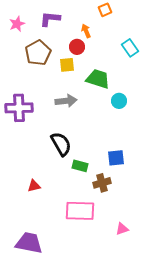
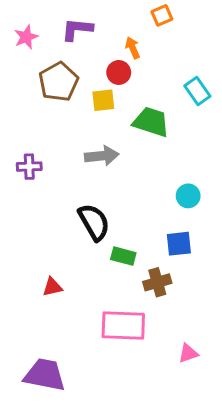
cyan rectangle: (130, 48) -> (197, 91), moved
cyan circle: (119, 101) -> (188, 196), moved
purple cross: (19, 108) -> (29, 167), size x0.6

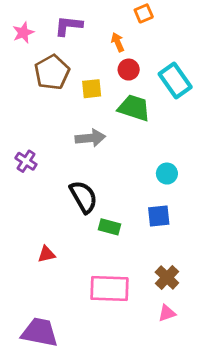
red circle: (119, 72) -> (129, 70), moved
cyan rectangle: (197, 91) -> (175, 80), size x1.4
purple cross: (29, 167) -> (26, 161), moved, turned 35
brown cross: (157, 282) -> (167, 278), moved, turned -30

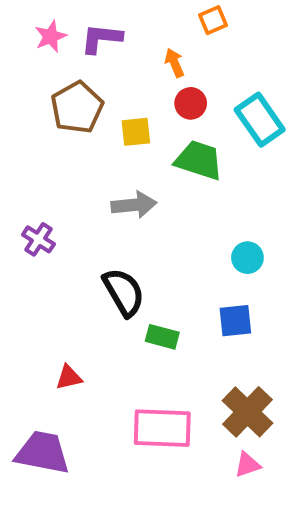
pink star: (23, 33) -> (51, 36), moved
brown cross: (167, 278) -> (247, 412), size x1.4
purple trapezoid: (40, 332) -> (42, 452), moved

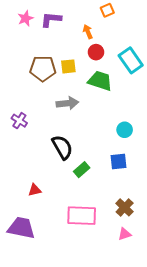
brown pentagon: (77, 107) -> (43, 68), moved, turned 30
green rectangle: (162, 337) -> (82, 170), turned -56
brown cross: (247, 412) -> (125, 207), size x0.7

